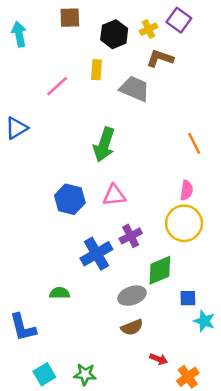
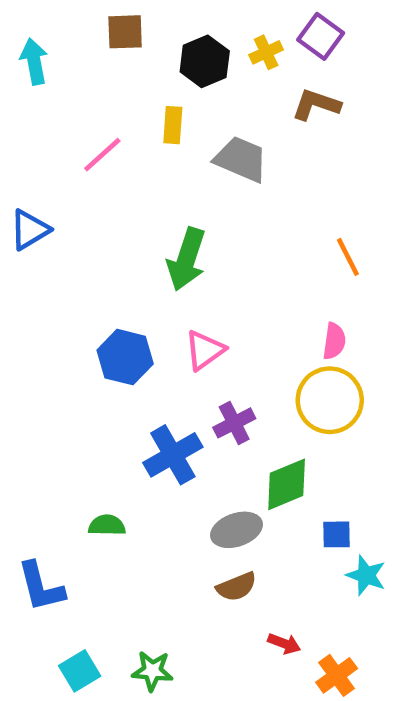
brown L-shape: (160, 58) -> (316, 105), moved
pink triangle: (114, 195) -> (205, 350), turned -30

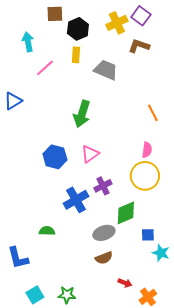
yellow cross: (266, 52) -> (117, 23), size x1.5
cyan arrow: (34, 61) -> (28, 42), moved
black hexagon: (205, 61) -> (78, 29), moved

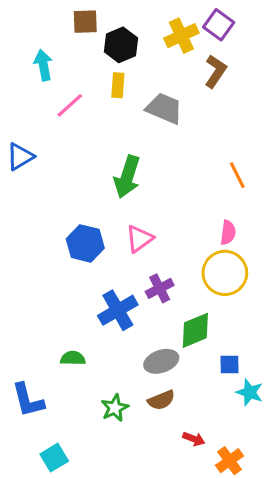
brown L-shape: (139, 46) -> (216, 71), turned 105
green star: (67, 295) -> (115, 408), moved, turned -30

